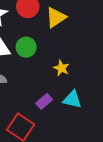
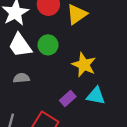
yellow star: (61, 68) -> (84, 65), size x1.5

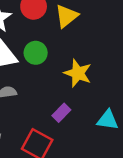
cyan triangle: (96, 96) -> (108, 120), moved

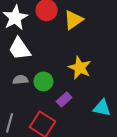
green circle: (36, 53) -> (43, 81), moved

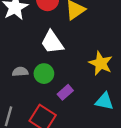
white trapezoid: (19, 49) -> (52, 42), moved
yellow star: (80, 68) -> (101, 63), moved

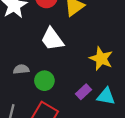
green circle: (44, 74) -> (44, 81), moved
purple rectangle: (65, 92) -> (84, 92), moved

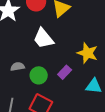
purple rectangle: (84, 92) -> (65, 72), moved

